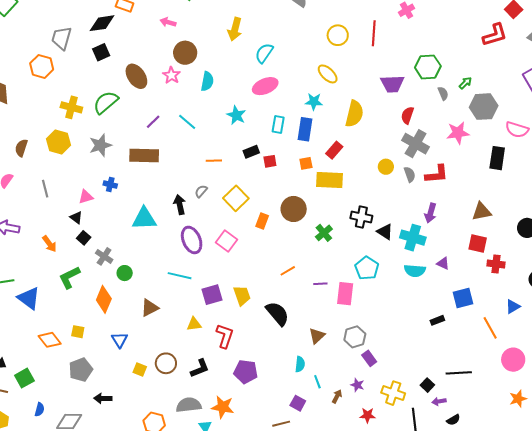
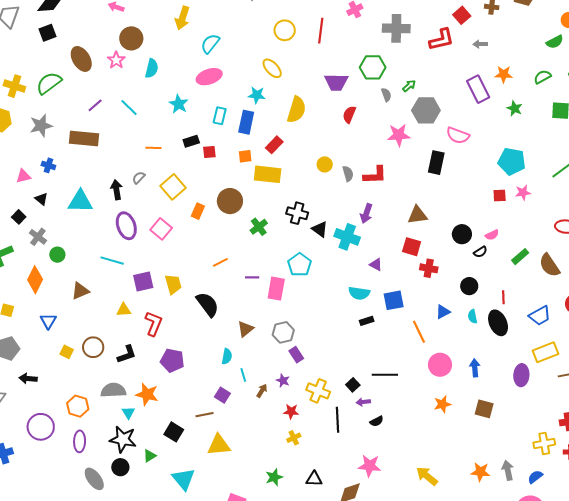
gray cross: (416, 144) -> (396, 28), moved, turned -32
black triangle: (76, 218) -> (41, 199), moved
cyan semicircle: (415, 271) -> (359, 293), moved

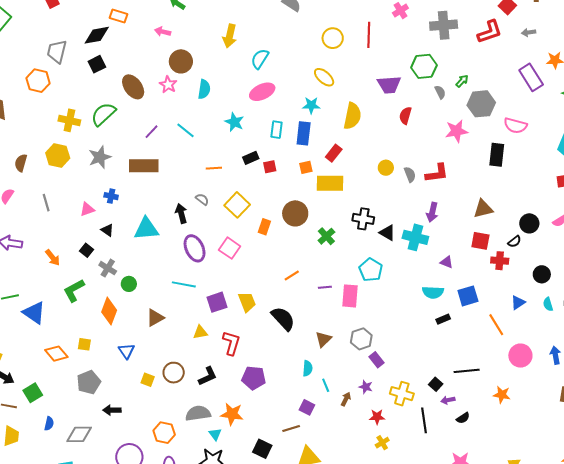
gray semicircle: (139, 178) -> (202, 199), turned 88
black semicircle: (480, 252) -> (514, 242), moved
orange star: (442, 404) -> (502, 395), moved, turned 30

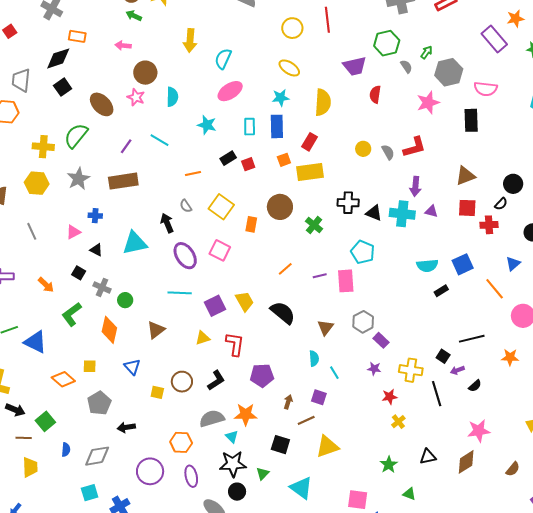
gray semicircle: (202, 199) -> (186, 206), turned -152
purple triangle: (447, 262) -> (431, 211), moved
brown arrow: (346, 399) -> (288, 402), moved

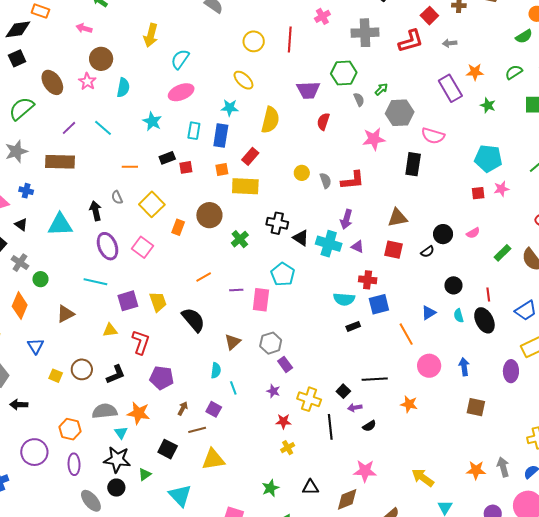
red cross: (489, 225) -> (368, 280), moved

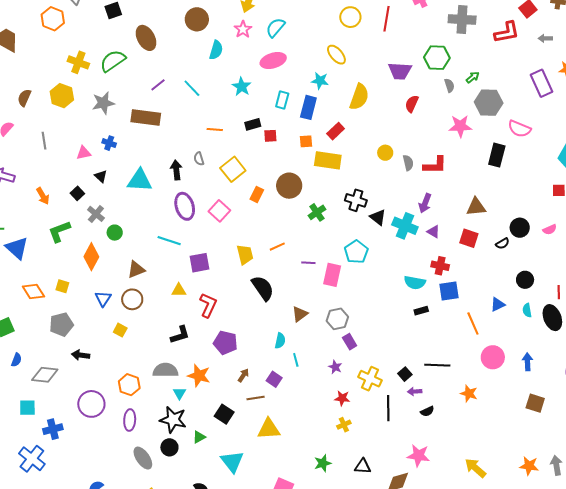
pink star: (87, 81) -> (243, 29), moved
yellow trapezoid: (158, 302) -> (245, 254), moved
brown circle: (82, 369) -> (132, 299), moved

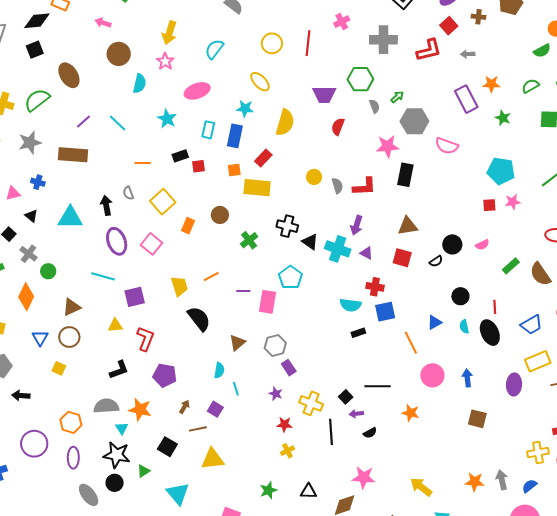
cyan semicircle: (275, 28) -> (214, 49), moved
black rectangle: (497, 155) -> (405, 175), moved
brown circle: (289, 186) -> (220, 215), size x0.7

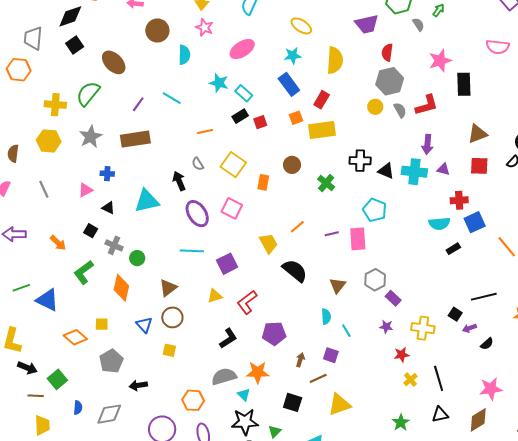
gray hexagon: (414, 121) -> (390, 81), moved
cyan rectangle: (208, 130) -> (244, 93), moved, turned -48
blue rectangle: (235, 136) -> (289, 84), turned -35
red L-shape: (145, 339) -> (247, 302), turned -135
black line: (331, 432) -> (439, 378), moved

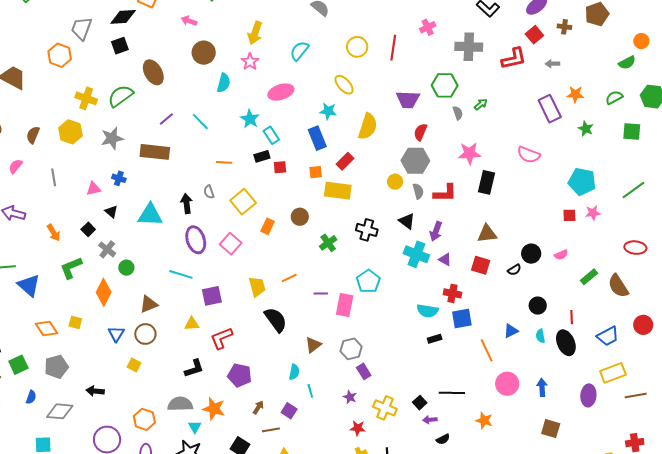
black triangle: (386, 171) -> (407, 221), moved
gray pentagon: (111, 361) -> (56, 367), moved

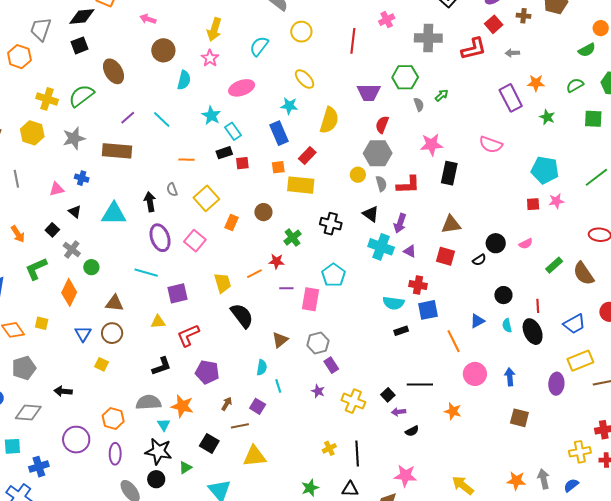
yellow circle: (357, 47) -> (301, 32), moved
brown triangle: (149, 304) -> (115, 303), turned 30
red star: (358, 428) -> (276, 261), moved

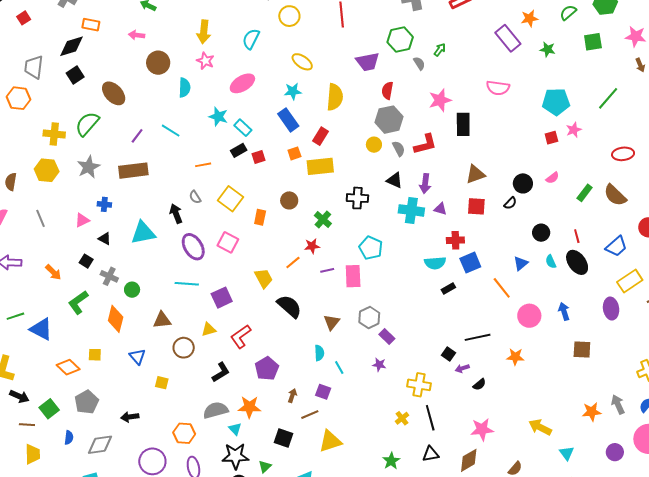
brown circle: (112, 333) -> (184, 348), moved
purple pentagon: (207, 372) -> (267, 369), turned -30
yellow cross: (353, 401) -> (419, 385), moved

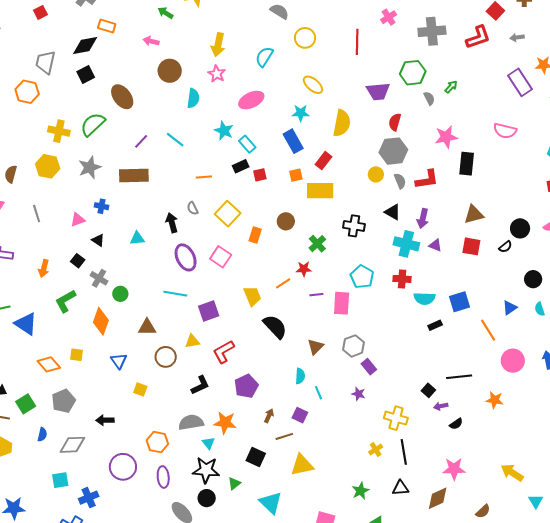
cyan triangle: (143, 233) -> (137, 238), size x0.6
red cross: (455, 240) -> (402, 279), moved
orange arrow: (53, 272) -> (44, 268), turned 54

